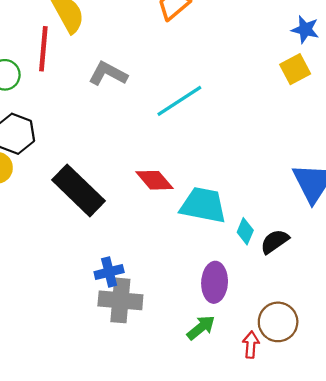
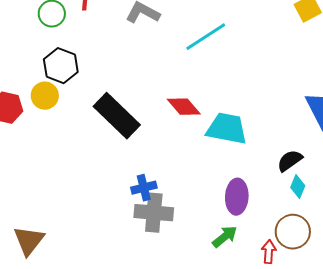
cyan diamond: (245, 231) -> (298, 187), moved

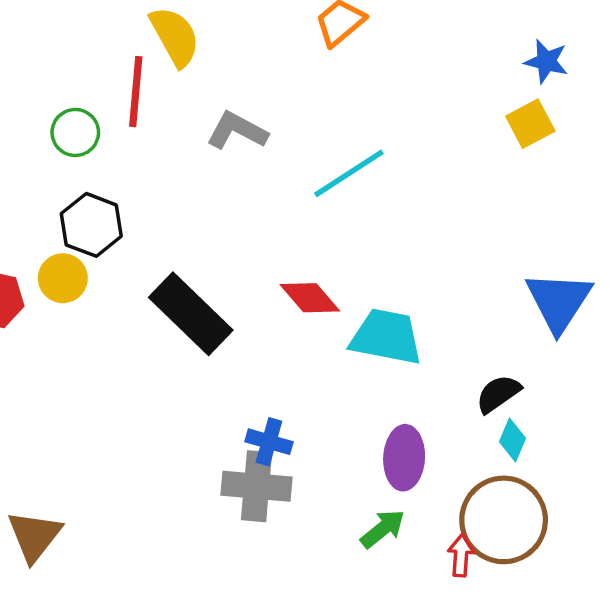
blue cross: (144, 188) -> (269, 442), moved, turned 30
brown circle: (293, 232) -> (504, 520), size x1.4

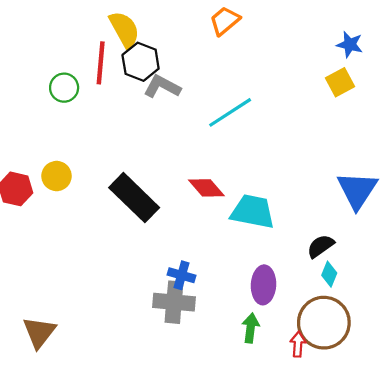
black hexagon: (91, 225) -> (141, 62), moved
green arrow: (383, 529) -> (251, 328), turned -44

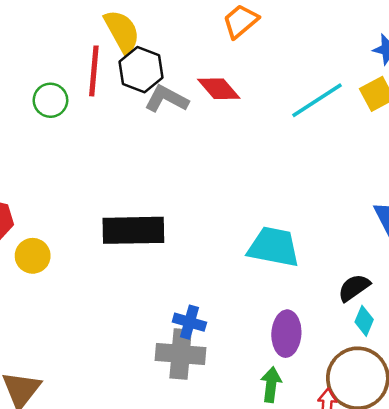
cyan line: (230, 112) -> (317, 100), moved
yellow circle: (57, 176) -> (33, 256), moved
red diamond: (206, 188) -> (219, 89), moved
black rectangle: (134, 198) -> (133, 230), turned -45

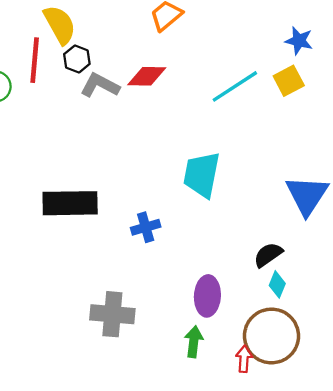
black hexagon: (141, 70) -> (77, 59), size x0.7
red diamond: (219, 89) -> (147, 76), turned -48
cyan trapezoid: (274, 247) -> (202, 175), moved, turned -90
blue cross: (189, 322) -> (146, 227), moved, turned -32

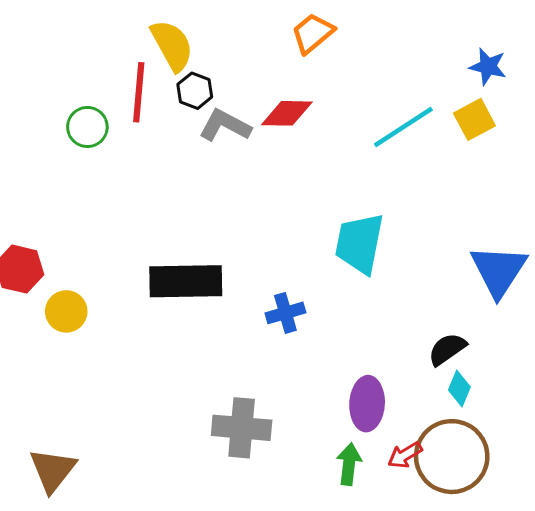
red arrow: (244, 359) -> (405, 455), moved, turned -125

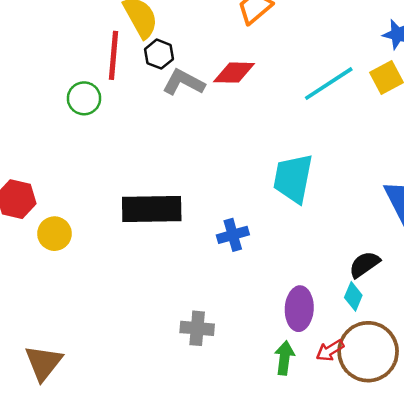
green circle: (87, 127) -> (84, 98), moved
cyan diamond: (459, 388) -> (353, 296), moved
gray cross: (242, 428) -> (197, 328), size x0.7

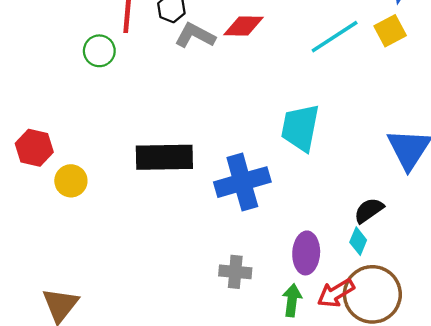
blue cross: (233, 235) -> (242, 182), size x1.8
gray cross: (197, 328) -> (235, 272), moved
red arrow: (330, 350) -> (336, 293), size x1.4

